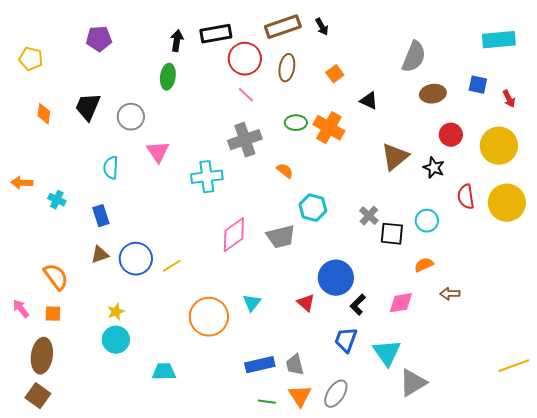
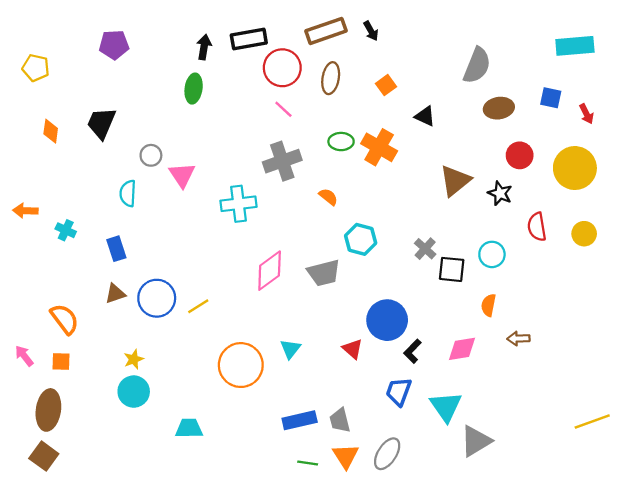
gray circle: (131, 117) -> (151, 155), moved, size x0.7
yellow circle: (507, 203) -> (584, 234), size x0.6
orange semicircle: (424, 265) -> (488, 305), turned -54

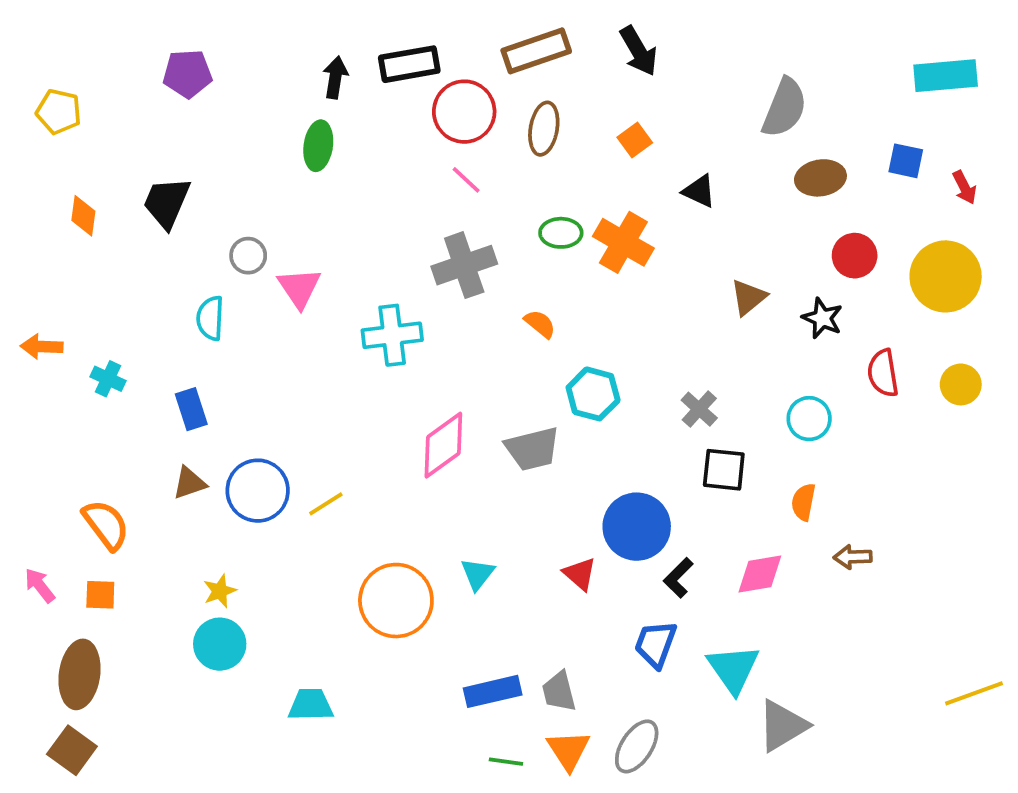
black arrow: (371, 31) -> (639, 51), moved, size x1.5
brown triangle: (455, 181) -> (748, 297), size x0.7
black square: (452, 269) -> (724, 470), moved

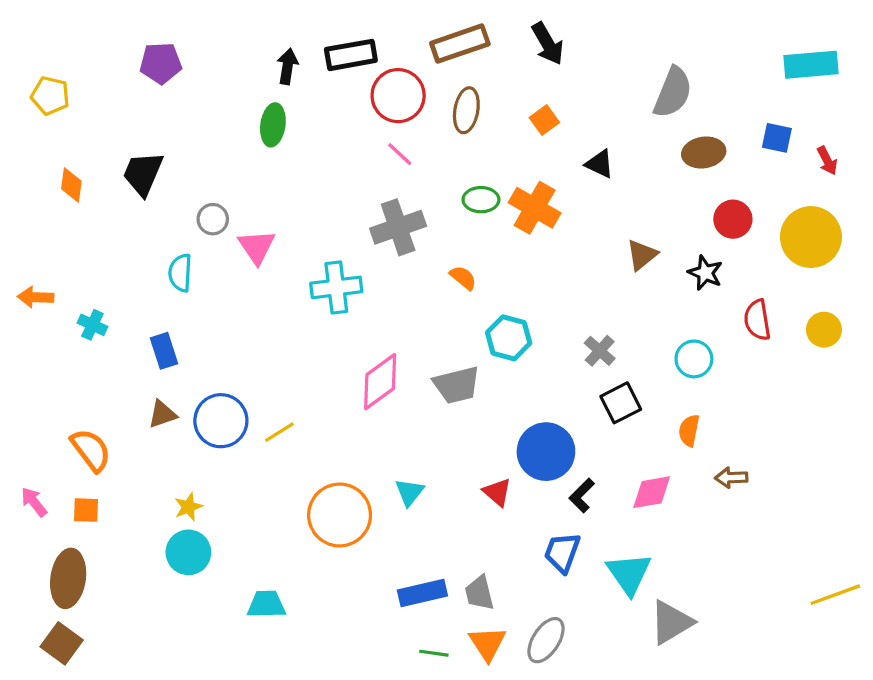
black square: (724, 470) -> (621, 403), turned -33

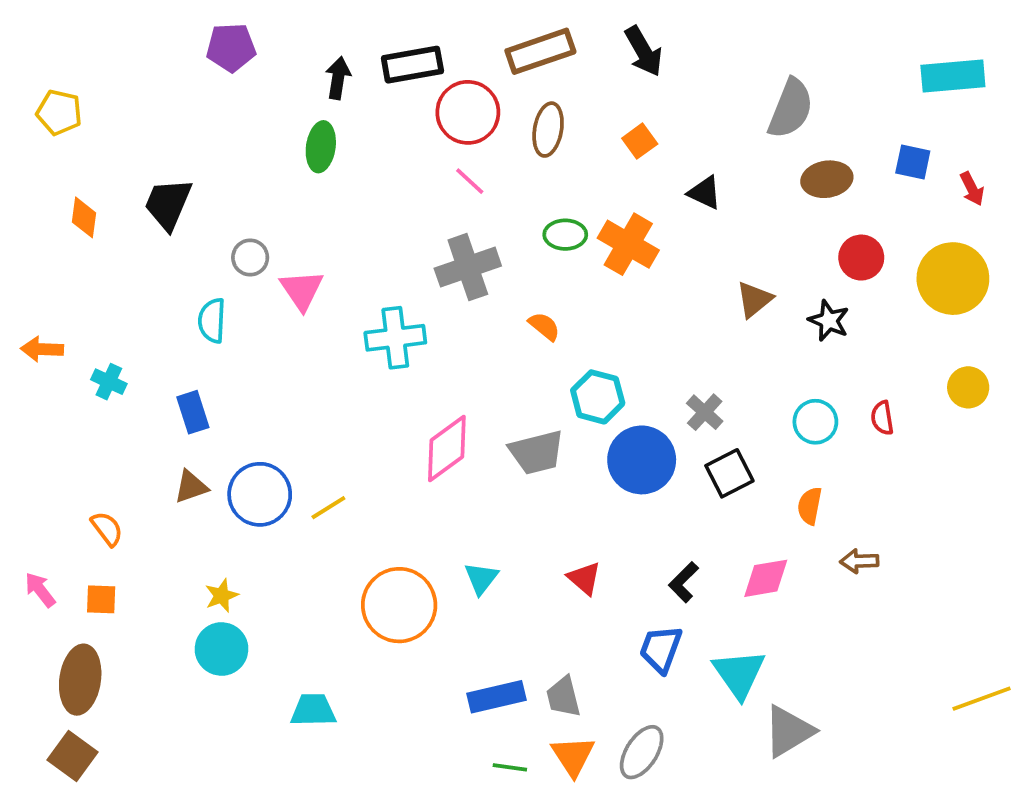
purple pentagon: (161, 63) -> (231, 47), moved
red semicircle: (757, 320) -> (882, 418), moved, size x0.7
orange semicircle: (91, 450) -> (107, 529), size x0.7
blue circle: (546, 452) -> (642, 460), moved

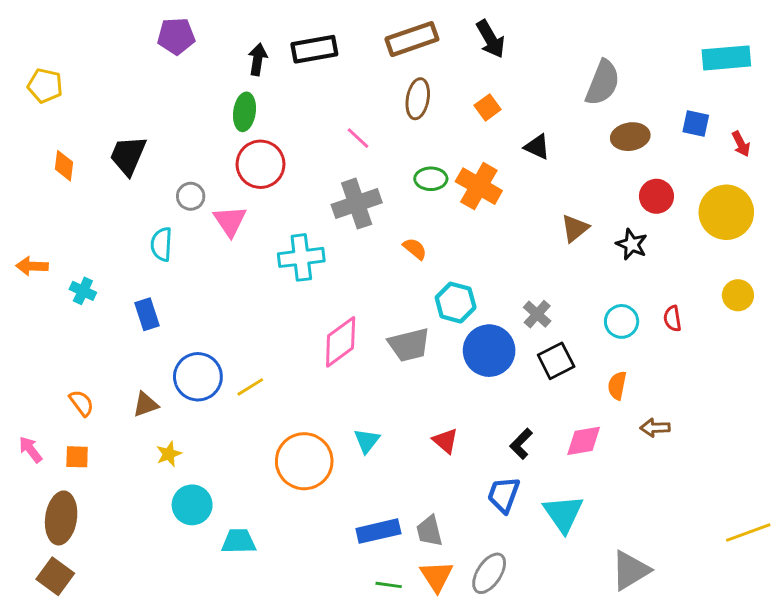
red circle: (468, 112) -> (261, 164), moved
brown triangle: (191, 487) -> (146, 404), moved
cyan circle: (222, 649) -> (192, 505), moved
gray triangle: (789, 731) -> (630, 570), moved

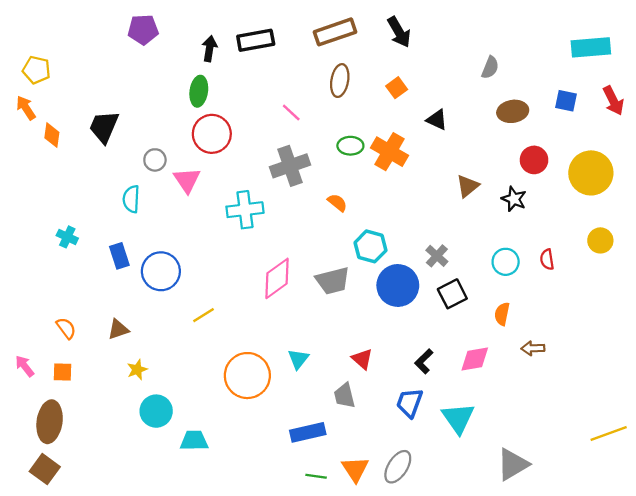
gray semicircle: (603, 83) -> (490, 68), size x0.6
red arrow: (741, 144) -> (613, 101), moved, size x1.4
orange arrow: (32, 266) -> (26, 108), moved, turned 55
blue circle: (198, 377) -> (161, 271), moved
gray trapezoid: (429, 531) -> (344, 396), moved

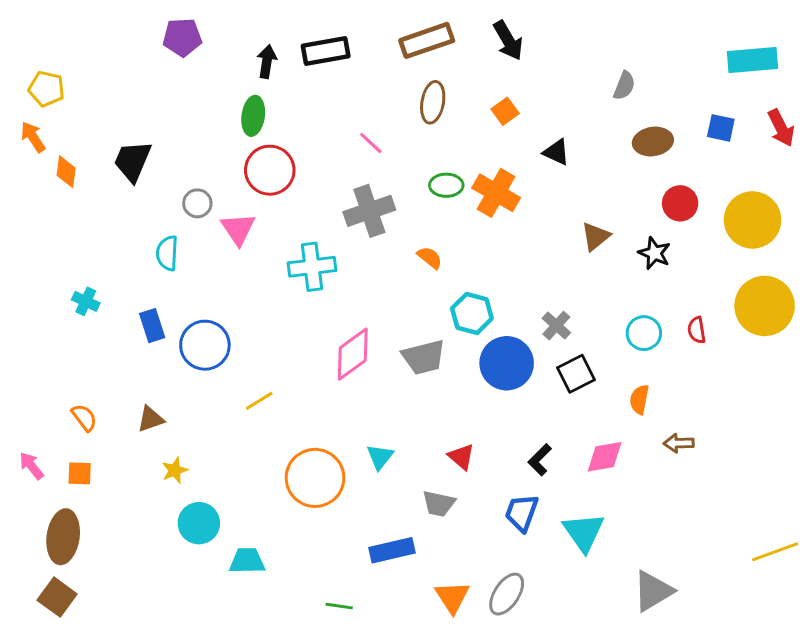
yellow circle: (600, 240) -> (765, 306), size x1.8
gray trapezoid: (344, 396) -> (439, 504), turned -64
green line: (316, 476) -> (339, 606), moved

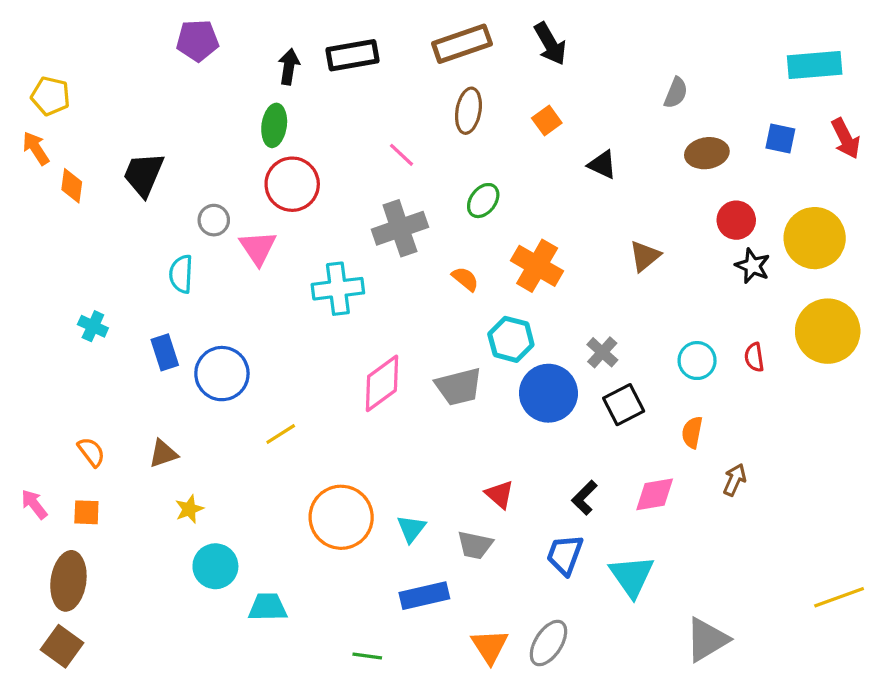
green ellipse: (446, 185) -> (483, 201), turned -52
orange cross: (496, 193) -> (537, 266), moved
black star: (654, 253) -> (753, 266), moved
brown arrow: (679, 443) -> (735, 480), turned 116
cyan triangle: (380, 457) -> (411, 529), moved

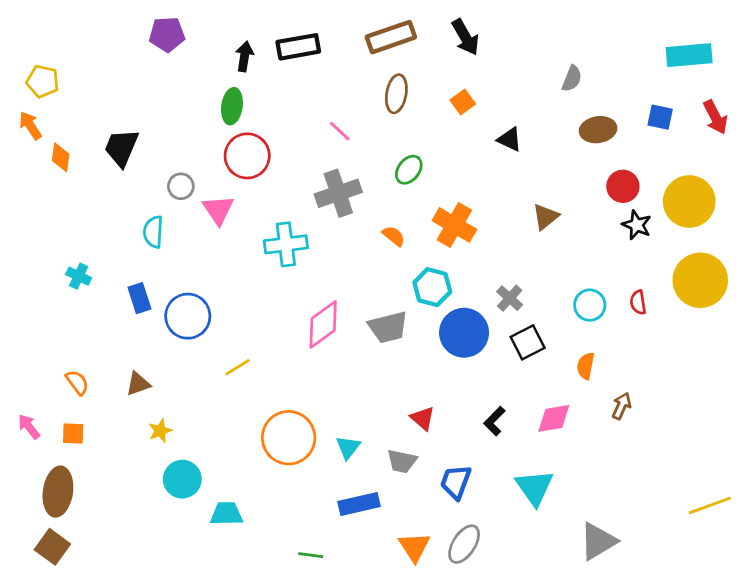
blue trapezoid: (565, 555) -> (456, 482), moved

